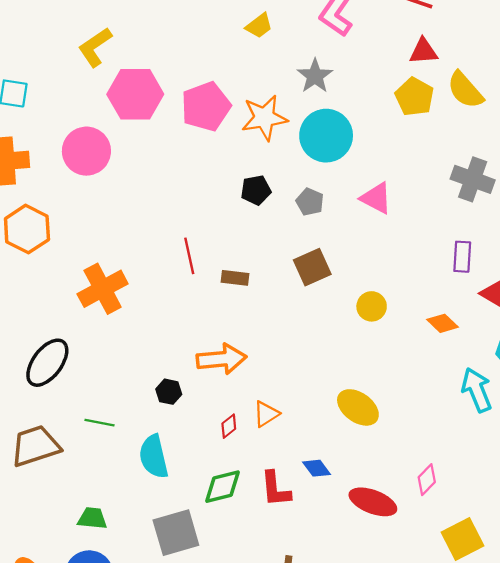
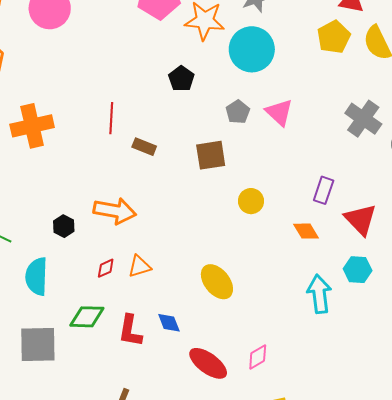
black pentagon: (256, 190) -> (181, 79), turned 30
gray pentagon: (310, 202) -> (238, 112), moved
purple rectangle: (462, 257) -> (324, 190), moved

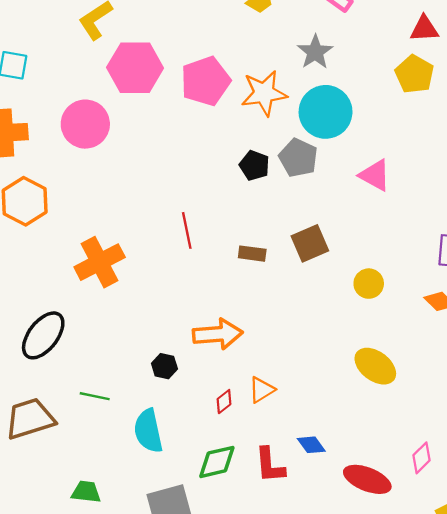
gray pentagon: (238, 112) -> (298, 158), moved, size x1.4
brown rectangle: (144, 147) -> (252, 254), moved
yellow ellipse: (217, 282) -> (375, 366), moved

